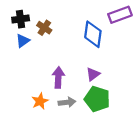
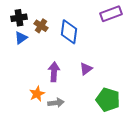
blue diamond: (93, 34) -> (69, 32), moved
green pentagon: (97, 99) -> (108, 100), moved
gray arrow: (67, 102) -> (56, 103), moved

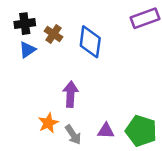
purple triangle: (86, 69) -> (106, 131), moved, turned 40
gray arrow: (56, 103) -> (73, 135), turned 63

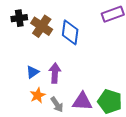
brown cross: (54, 34) -> (42, 26), size x1.5
blue triangle: (27, 50) -> (33, 72), moved
purple triangle: (106, 131) -> (82, 101), size x1.5

